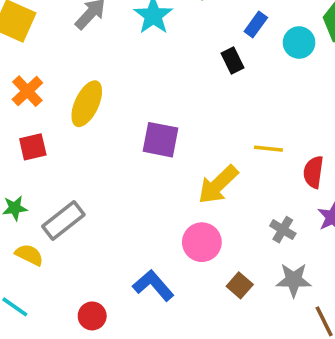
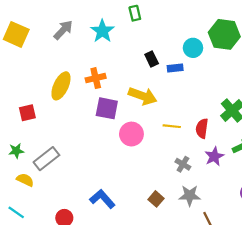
blue rectangle: (256, 25) -> (175, 68), moved, turned 48
orange cross: (27, 91) -> (96, 78), moved, turned 30
yellow line: (268, 149) -> (172, 126), moved
yellow arrow: (218, 185) -> (143, 96), moved, turned -116
pink circle: (202, 242) -> (131, 134), moved

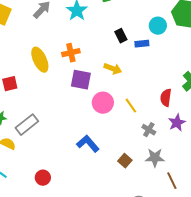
yellow ellipse: (61, 86) -> (40, 60), turned -50
yellow arrow: (143, 96) -> (113, 69), size x0.7
yellow line: (172, 126) -> (131, 106), moved, turned 49
blue L-shape: (102, 199) -> (88, 144), moved

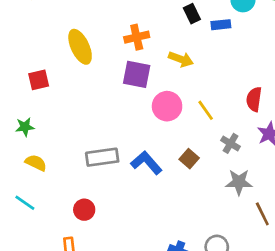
orange cross: (71, 53) -> (137, 37), moved
gray rectangle: (27, 125) -> (102, 157), moved, turned 30
brown square: (125, 161) -> (189, 159), moved

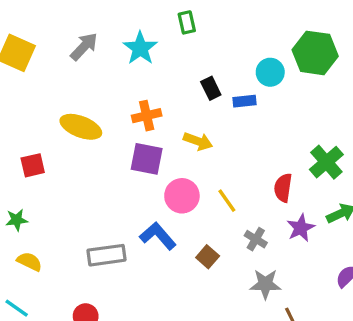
yellow ellipse: (80, 47) -> (81, 127), turned -44
blue L-shape: (146, 163) -> (158, 236), moved

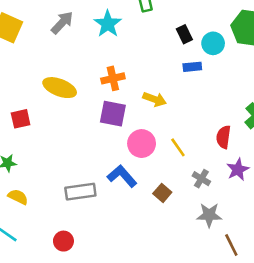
black rectangle: (211, 88) -> (184, 34), moved

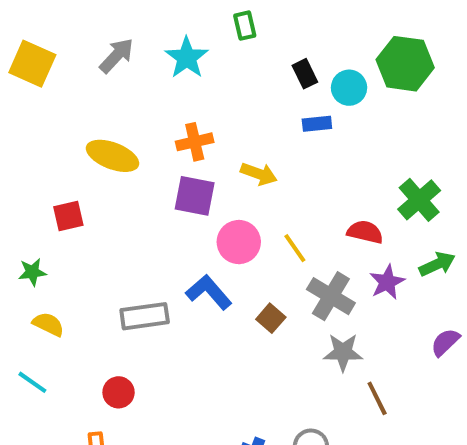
red square: (21, 119) -> (68, 216), moved
red semicircle: (223, 137) -> (365, 232), turned 95
gray cross: (201, 179) -> (331, 296), size x1.6

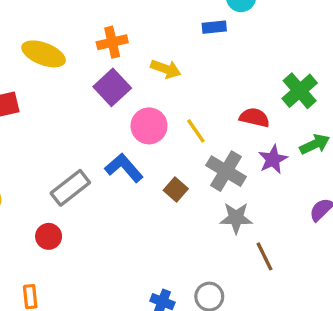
purple square: (195, 196) -> (112, 87), turned 36
gray rectangle: (145, 316) -> (70, 188), turned -30
red circle: (119, 392) -> (49, 236), moved

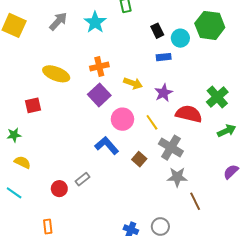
red semicircle: (254, 118) -> (189, 114), size x1.4
purple star: (273, 159) -> (164, 93), moved
gray rectangle: (70, 188) -> (82, 179), moved, size x0.6

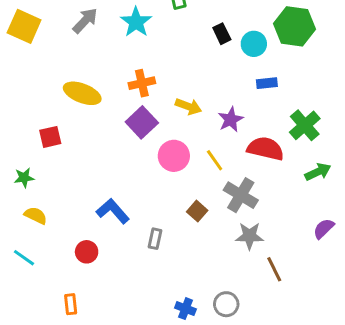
blue rectangle: (164, 57) -> (267, 83), moved
blue L-shape: (107, 145) -> (113, 211), moved
gray rectangle: (82, 179) -> (155, 239), moved, turned -40

